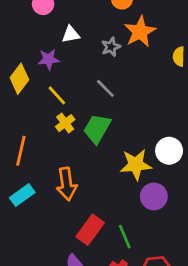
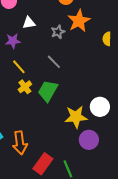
orange arrow: (67, 184) -> (20, 143), moved

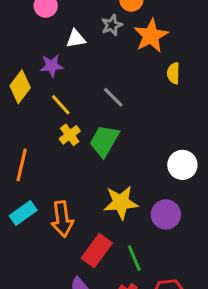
gray star: (58, 32) -> (112, 25), moved
yellow semicircle: (107, 39) -> (173, 73), moved
yellow star: (76, 117) -> (121, 202), moved

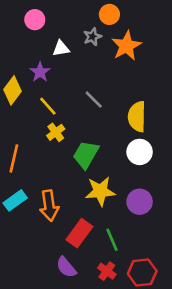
purple star: (52, 66) -> (40, 72), turned -30
yellow semicircle: (173, 73) -> (137, 117), moved, size x1.6
green trapezoid: (104, 141) -> (86, 155), moved
white circle: (182, 165) -> (140, 152), moved

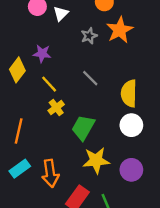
gray star: (92, 37) -> (89, 36), moved
white triangle: (61, 48) -> (61, 14), moved, turned -35
purple star: (40, 72) -> (42, 53), turned -30

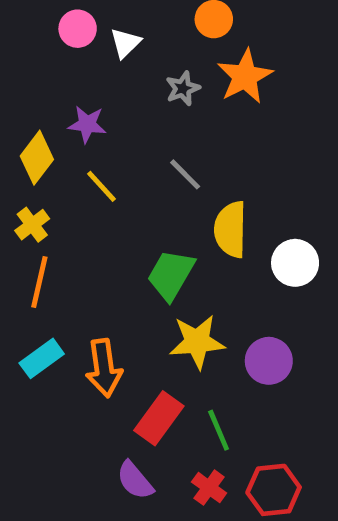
yellow semicircle: (129, 93) -> (231, 229), moved
yellow cross: (56, 108) -> (32, 225), moved
white circle: (131, 125) -> (295, 263), moved

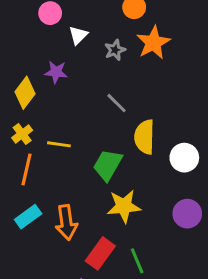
white triangle: (125, 43) -> (78, 35), moved
yellow line: (101, 186) -> (59, 144), moved, turned -40
purple circle: (269, 361) -> (187, 214), moved

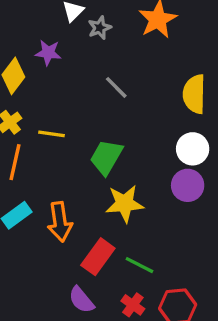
gray star: (115, 50) -> (100, 28), moved
yellow semicircle: (144, 137) -> (194, 94), moved
purple circle: (187, 214) -> (188, 185), moved
green line: (137, 261) -> (139, 265), turned -40

